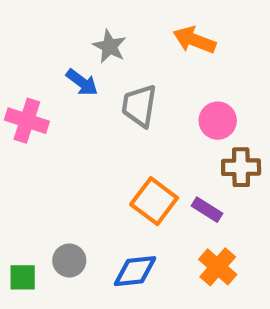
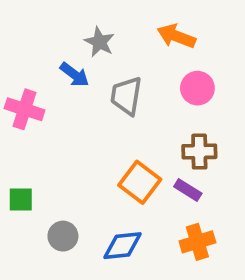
pink circle: (218, 121) -> (197, 88), moved
brown cross: (241, 167) -> (199, 152), moved
orange cross: (218, 267) -> (197, 242), turned 32
green square: (23, 277) -> (21, 200), moved

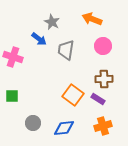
green square: (21, 200) -> (12, 96), moved

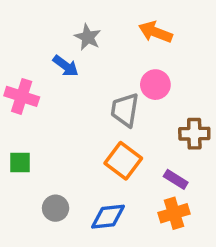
pink circle: (103, 46) -> (155, 85), moved
gray trapezoid: (66, 50) -> (125, 110), moved
brown cross: (104, 79) -> (194, 134), moved
purple rectangle: (98, 99) -> (176, 179), moved

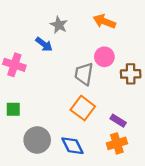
brown cross: (194, 134) -> (131, 74), moved
gray circle: (56, 208) -> (37, 140), size x1.5
blue diamond: (108, 217) -> (72, 146), turned 70

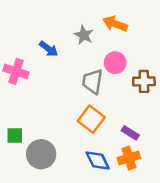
gray star: (59, 25) -> (84, 35), moved
green square: (13, 109) -> (15, 135), moved
blue diamond: (72, 146) -> (98, 161), moved

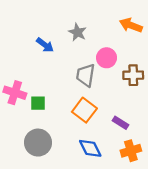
orange arrow: (115, 24) -> (131, 25), moved
pink cross: (16, 71) -> (15, 93), moved
green square: (15, 135) -> (38, 103), moved
orange cross: (129, 158) -> (131, 151), moved

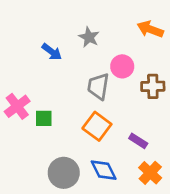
pink cross: (15, 93) -> (17, 106), turned 35
gray circle: (38, 143) -> (64, 173), moved
orange cross: (131, 151) -> (150, 173), turned -30

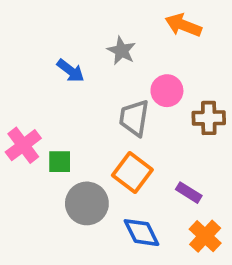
orange arrow: (150, 29) -> (183, 25), moved
gray circle: (64, 173) -> (87, 203), moved

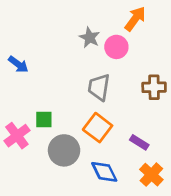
orange arrow: (183, 25) -> (135, 19), turned 105
blue arrow: (71, 71) -> (18, 64), moved
pink circle: (167, 91) -> (116, 47), moved
pink cross: (23, 145) -> (17, 136), moved

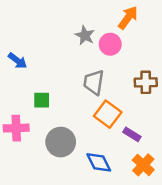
green square: (44, 119) -> (42, 100), moved
orange square: (98, 128) -> (108, 114), moved
pink cross: (17, 136) -> (16, 128), turned 35

